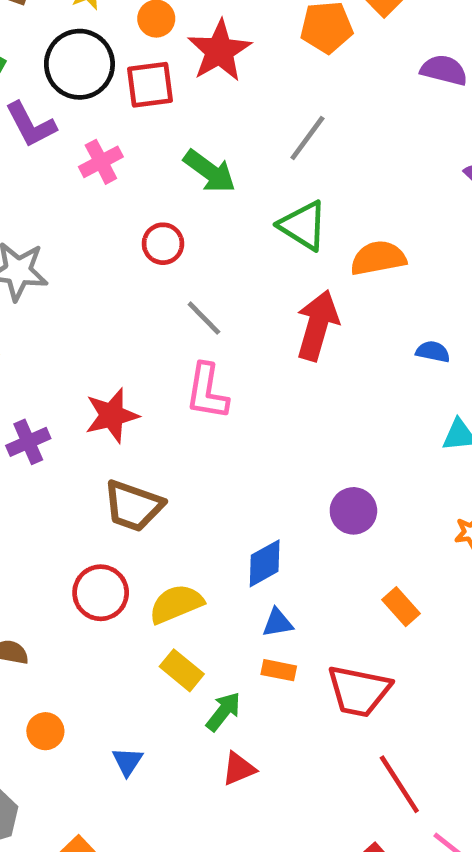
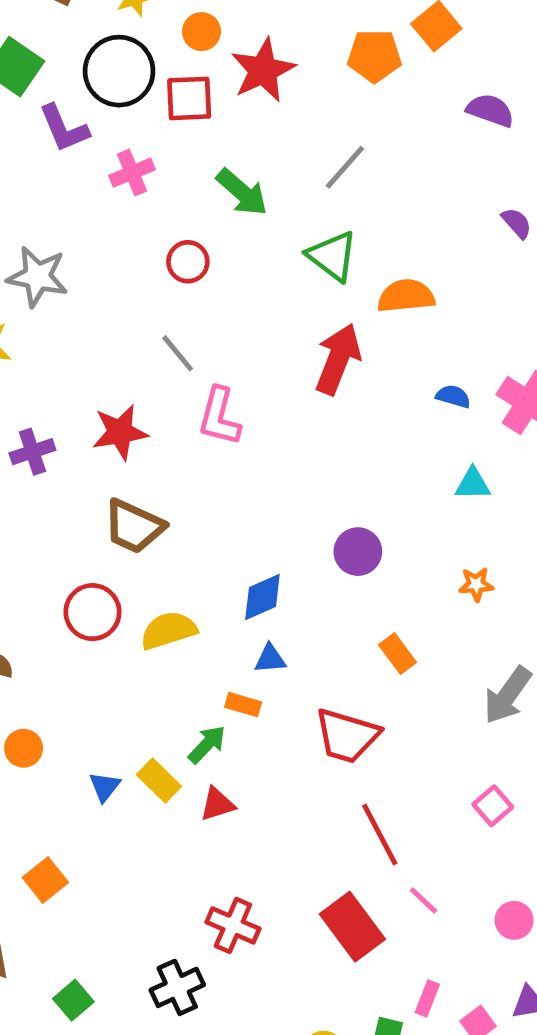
gray line: (204, 318) -> (178, 353), moved
yellow rectangle: (182, 670) -> (159, 781), moved
orange rectangle: (279, 670) -> (243, 705), moved

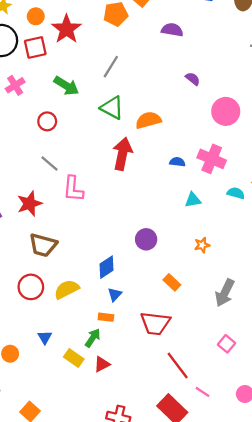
blue triangle: (270, 659) -> (115, 294), turned -32
blue triangle: (105, 787) -> (45, 337), moved

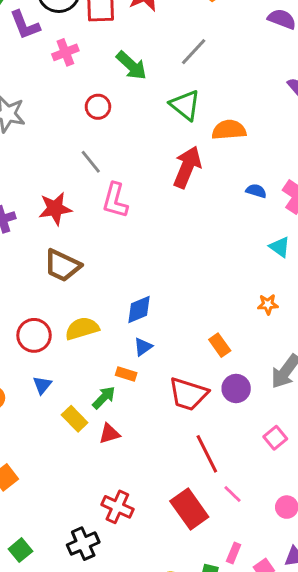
cyan triangle: (193, 200) -> (280, 247), moved, turned 35
purple circle: (146, 239) -> (236, 388), moved
red circle: (31, 287) -> (34, 335), moved

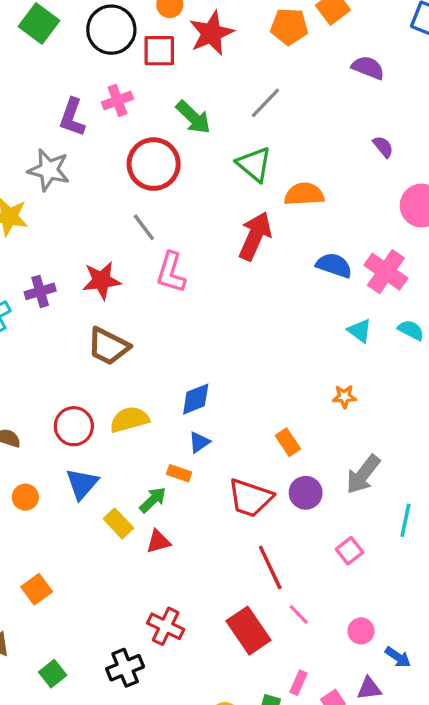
purple L-shape: (25, 25) -> (72, 117), moved, turned 40
red circle: (98, 107) -> (154, 164), size x1.8
blue semicircle: (256, 191) -> (334, 265), size x1.5
blue triangle: (42, 385) -> (82, 484), size x1.5

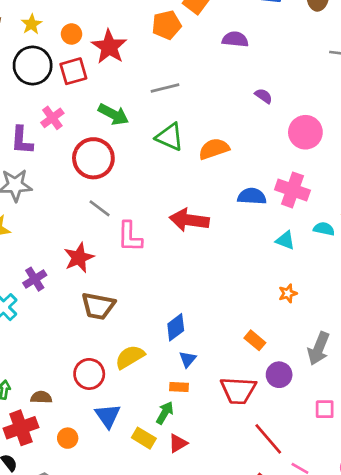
gray line: (265, 103) -> (165, 88), turned 48
red arrow: (255, 236) -> (189, 220), moved, turned -90
pink square: (350, 551) -> (325, 409), turned -36

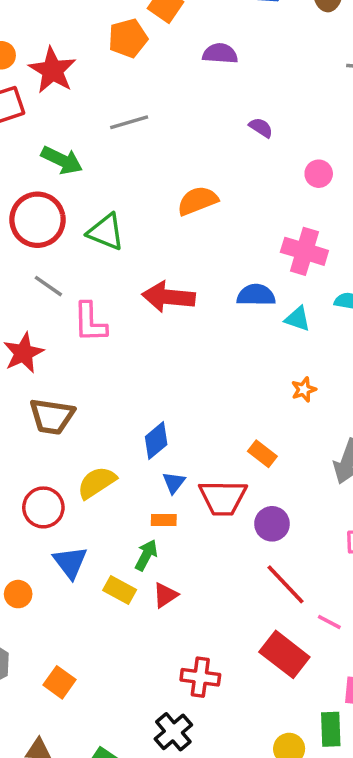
pink circle: (305, 132) -> (319, 174), size x0.6
green triangle: (170, 137) -> (106, 232), moved
blue semicircle: (252, 196) -> (256, 295), moved
purple circle: (279, 375) -> (272, 524), moved
red trapezoid: (238, 390) -> (223, 498), moved

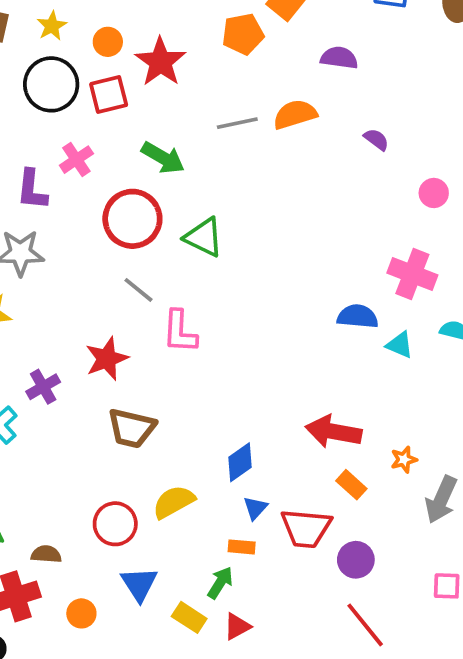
orange semicircle: (198, 201) -> (295, 114), moved
red arrow: (168, 297) -> (334, 432), moved
orange star: (304, 389) -> (404, 460), moved

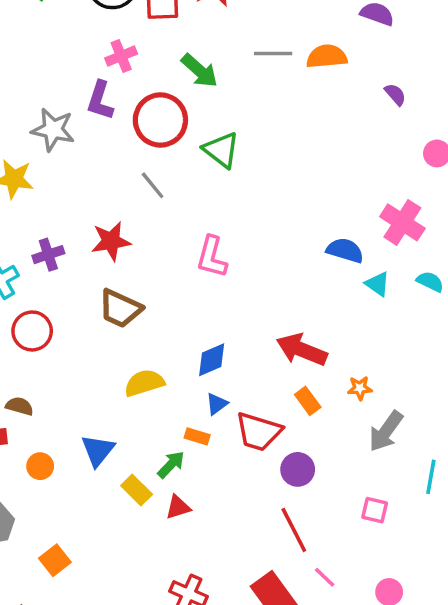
purple L-shape: (32, 190) -> (100, 100), moved
pink L-shape: (180, 332) -> (212, 257), moved
red circle: (115, 524) -> (32, 331), moved

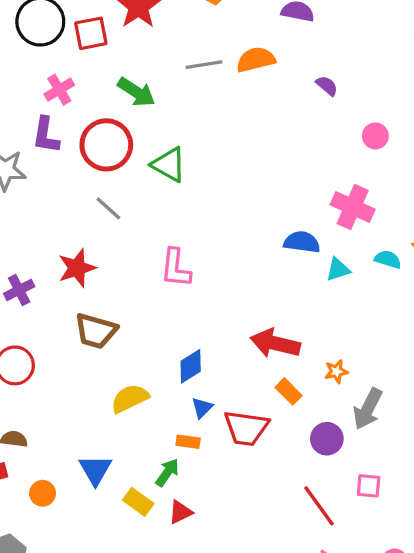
cyan triangle: (378, 284) -> (338, 269), turned -44
purple circle: (298, 469) -> (327, 439), moved
red line: (294, 530) -> (319, 506), moved

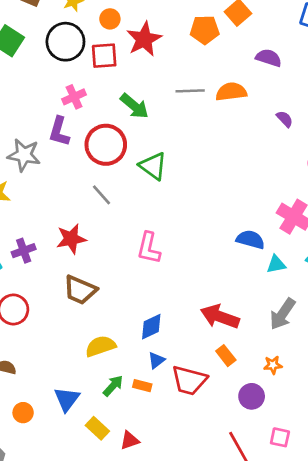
orange star: (336, 371) -> (273, 365), moved
gray arrow: (368, 409) -> (283, 314), moved
green arrow: (167, 472) -> (113, 386), moved

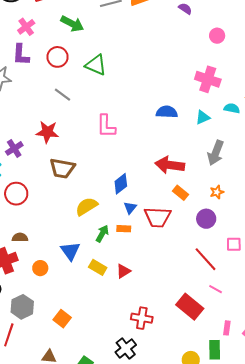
red circle: (106, 145) -> (58, 57), size x0.7
red star: (71, 239) -> (47, 132), turned 30
blue semicircle: (250, 240) -> (167, 112), moved

